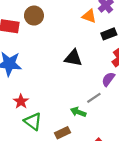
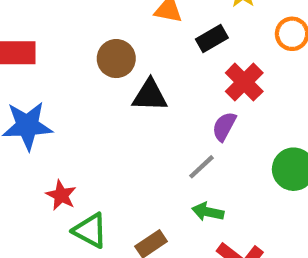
brown circle: (34, 16) -> (116, 59), moved
green arrow: (78, 112) -> (208, 212), moved

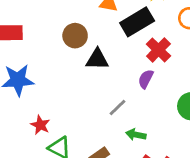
black rectangle: (212, 39) -> (137, 22), size x1.6
gray line: (201, 167) -> (117, 108), moved

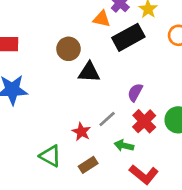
red cross: (158, 50) -> (144, 121), moved
red star: (40, 125) -> (81, 132), moved

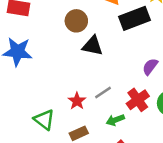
purple semicircle: (135, 92) -> (150, 67), moved
green arrow: (124, 146) -> (115, 120), turned -42

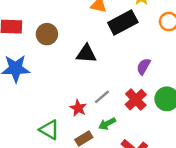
brown circle: (76, 21) -> (47, 34), moved
green arrow: (115, 120) -> (107, 124), moved

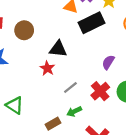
red star: (78, 108) -> (47, 68), moved
green triangle: (49, 130) -> (15, 105), moved

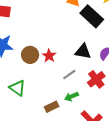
black rectangle: (92, 23) -> (92, 16), turned 65
brown circle: (24, 30) -> (30, 55), moved
black triangle: (58, 49) -> (83, 51), moved

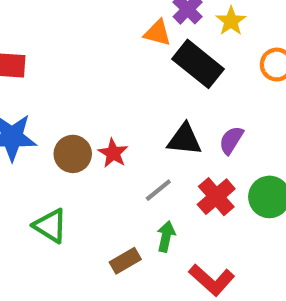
green arrow: (71, 97) -> (166, 236), turned 128

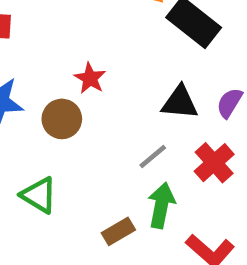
red star: (113, 153) -> (90, 78), moved
green arrow: (166, 236) -> (161, 205), size x1.4

